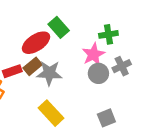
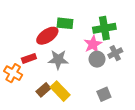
green rectangle: (59, 27) -> (65, 23), turned -42
green cross: (108, 34) -> (104, 28), size x1.5
brown rectangle: (33, 66) -> (43, 90), moved

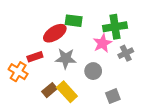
gray circle: (97, 59) -> (93, 71), moved

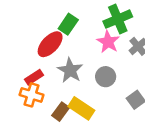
green rectangle: (74, 21) -> (68, 24), turned -49
gray star: (66, 59) -> (70, 70), turned -30
orange cross: (18, 72) -> (31, 95), moved

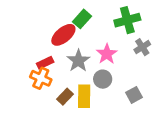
pink star: (108, 42) -> (107, 54), moved
gray circle: (106, 77) -> (103, 79), moved
yellow rectangle: (81, 108) -> (84, 96), turned 50

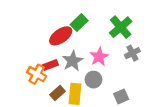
green cross: (127, 20) -> (121, 27), turned -30
red rectangle: (45, 63) -> (50, 65), moved

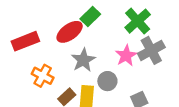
gray cross: (132, 53) -> (151, 50), size x1.5
pink star: (99, 57) -> (126, 56), moved
red rectangle: (50, 65) -> (25, 41), moved, size x1.5

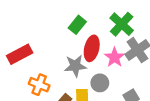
red ellipse: (70, 32) -> (92, 48), moved, turned -35
gray star: (83, 60) -> (75, 66), turned 30

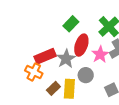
red rectangle: (20, 54) -> (45, 56), moved
gray star: (75, 66) -> (66, 59), turned -30

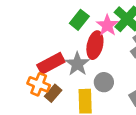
pink star: (100, 54) -> (107, 25), moved
brown rectangle: (53, 88) -> (53, 93), moved

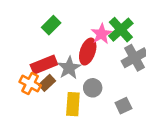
green rectangle: (79, 20) -> (51, 25), moved
brown rectangle: (53, 93) -> (47, 83), moved

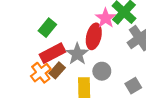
green rectangle: (51, 25) -> (47, 28), moved
orange cross: (30, 84) -> (41, 73), turned 30

